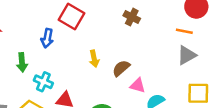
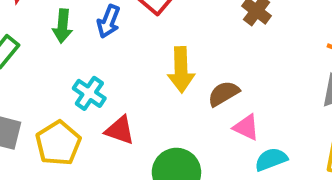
yellow arrow: (94, 59) -> (181, 70), size x1.5
green arrow: (22, 62) -> (63, 26), moved

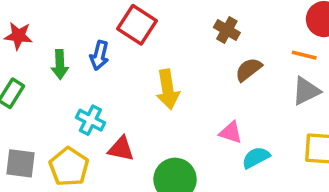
brown semicircle: (223, 94) -> (249, 70), moved

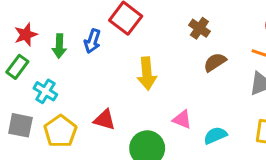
red star: (18, 36) -> (26, 35), moved, turned -30
cyan cross: (90, 120) -> (45, 91), moved
pink triangle: (231, 132) -> (182, 120), moved

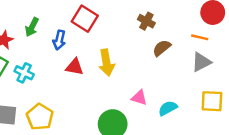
green arrow: (59, 46) -> (32, 27), moved, turned 30
cyan cross: (45, 91) -> (24, 73), moved
red triangle: (104, 120) -> (75, 67), moved

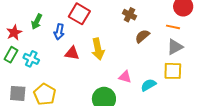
yellow square: (212, 101) -> (173, 71), moved

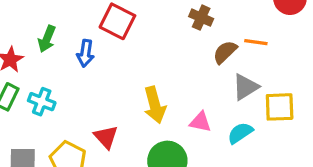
orange line: (173, 27) -> (256, 42), moved
gray triangle: (175, 47) -> (245, 87), moved
yellow arrow: (98, 49) -> (155, 105), moved
red triangle: (72, 53) -> (106, 137), moved, turned 42

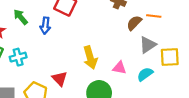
green arrow: (47, 39) -> (20, 17), turned 119
cyan cross: (42, 102) -> (18, 57), turned -35

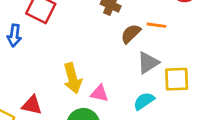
pink triangle: (120, 68) -> (99, 93), moved
red triangle: (60, 79) -> (32, 105), turned -35

